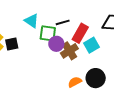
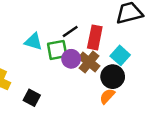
black square: (12, 44) -> (32, 98), moved, turned -32
cyan square: (92, 45) -> (120, 55), moved
black circle: (96, 78) -> (113, 77), moved

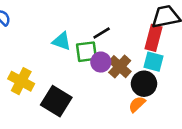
red rectangle: (95, 37) -> (154, 38), moved
cyan square: (120, 55) -> (153, 62), turned -30
black square: (32, 98) -> (56, 101), size x1.6

